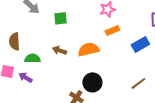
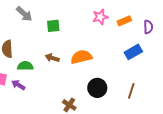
orange rectangle: (112, 30) -> (124, 21), moved
black circle: (92, 82) -> (97, 88), moved
brown line: (138, 83) -> (131, 91), turned -35

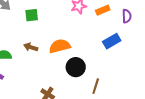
black circle: (97, 88) -> (76, 67), moved
brown line: (131, 91) -> (96, 86), moved

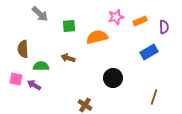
orange semicircle: (60, 46) -> (97, 37), moved
brown line: (96, 86) -> (154, 97), moved

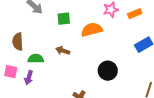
purple arrow: (34, 85) -> (29, 78), turned -104

